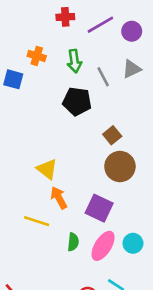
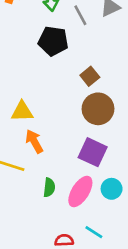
yellow triangle: (47, 169) -> (22, 112), turned -40
purple square: (99, 208) -> (93, 152), moved

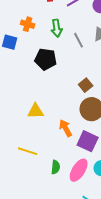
black pentagon: (53, 41) -> (46, 59), moved
orange arrow: (34, 141) -> (66, 128), moved

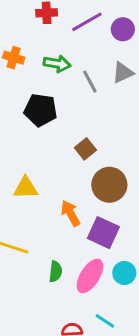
green arrow: (57, 28) -> (57, 64), turned -72
brown square: (86, 85) -> (85, 149), moved

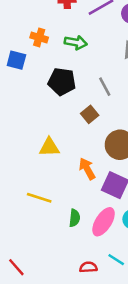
gray line: (90, 82) -> (105, 87), moved
brown square: (85, 149) -> (90, 114), moved

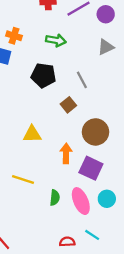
orange cross: (39, 37) -> (14, 36), moved
orange arrow: (87, 169) -> (66, 153), turned 30
pink ellipse: (104, 222) -> (81, 201), turned -55

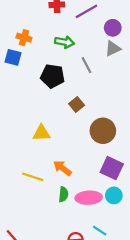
purple circle: (106, 14) -> (113, 28), moved
gray line: (82, 80) -> (86, 65), moved
orange arrow: (66, 153) -> (62, 168), moved, turned -54
purple square: (91, 168) -> (112, 168), moved
pink ellipse: (81, 201) -> (89, 198), turned -70

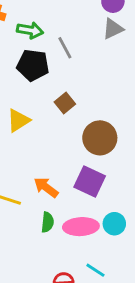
green arrow: (65, 42) -> (30, 30), moved
gray line: (86, 65) -> (65, 48), moved
yellow triangle: (42, 133) -> (18, 120), moved, turned -30
purple square: (112, 168) -> (90, 182), moved

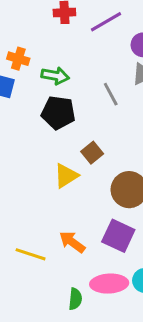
gray line: (65, 48) -> (111, 94), moved
yellow triangle: (18, 120) -> (66, 176), moved
green semicircle: (47, 222) -> (75, 299), moved

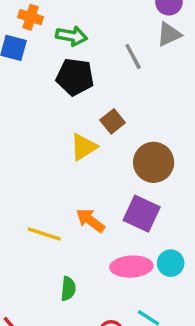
green semicircle: (75, 299) -> (68, 289), moved

